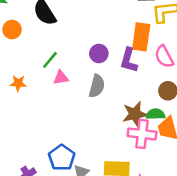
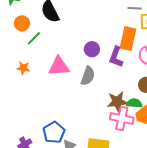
green line: (50, 60) -> (34, 38), moved
pink triangle: (61, 78) -> (59, 66), size x1.6

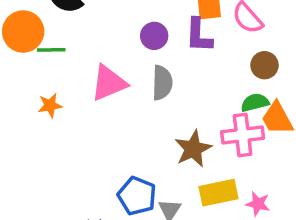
orange circle: (22, 23) -> (23, 31), size x1.5
green line: (34, 38) -> (51, 50), turned 63
brown star: (117, 102) -> (193, 149), moved

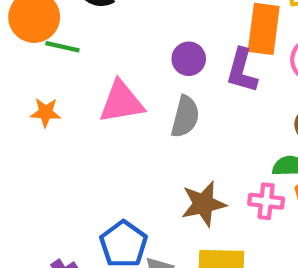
pink cross: (243, 135) -> (266, 201), size x0.7

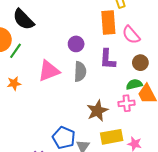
green line: (62, 47) -> (16, 51), turned -56
purple L-shape: (242, 71) -> (108, 59), moved

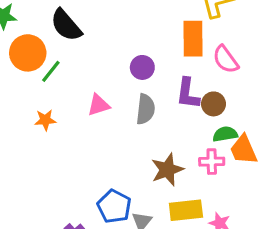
brown circle: (140, 63) -> (214, 104), moved
pink triangle: (49, 71) -> (99, 105), size x0.7

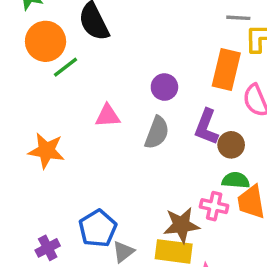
orange star: (45, 120) -> (46, 151), moved, size x1.5
brown star: (167, 170) -> (181, 225), moved

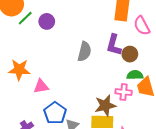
purple circle: (164, 87) -> (47, 21), moved
pink triangle: (108, 116) -> (41, 86), moved

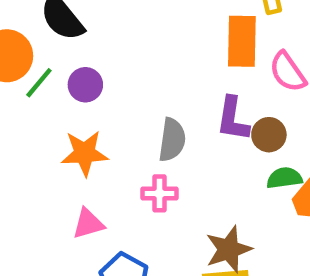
orange star: (19, 70) -> (85, 153), moved
pink cross: (124, 92) -> (159, 193), moved

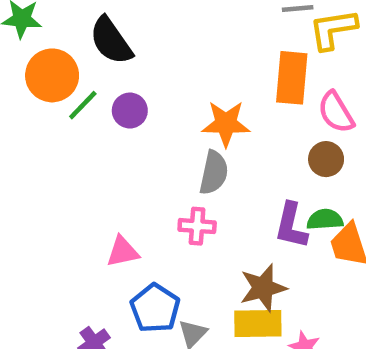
purple L-shape: (233, 119) -> (291, 226), moved
brown circle: (269, 135) -> (326, 159), moved
orange star: (85, 153) -> (226, 124), moved

